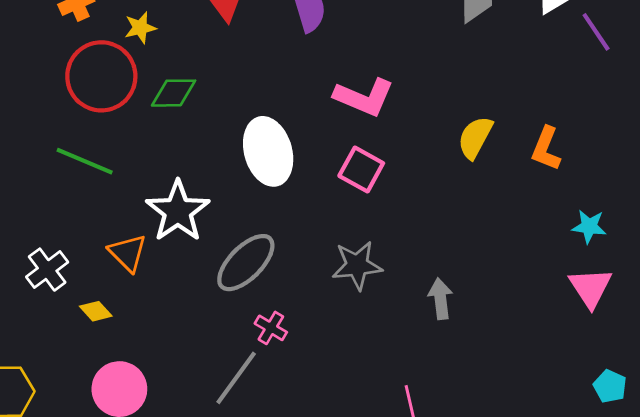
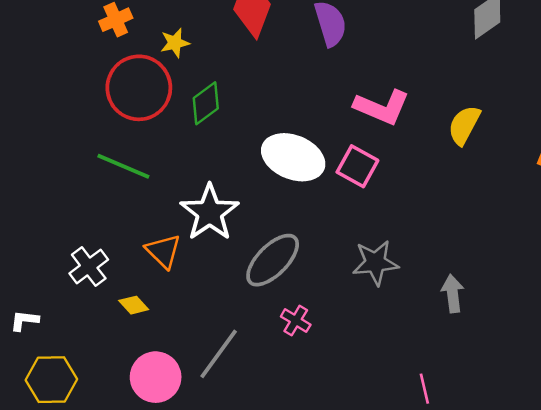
green diamond: (174, 93) -> (206, 103), turned -36
yellow semicircle: (475, 138) -> (464, 125), moved
white ellipse: (268, 151) -> (293, 157), turned -52
pink square: (361, 169) -> (357, 166), moved
gray line: (236, 378) -> (219, 354), moved

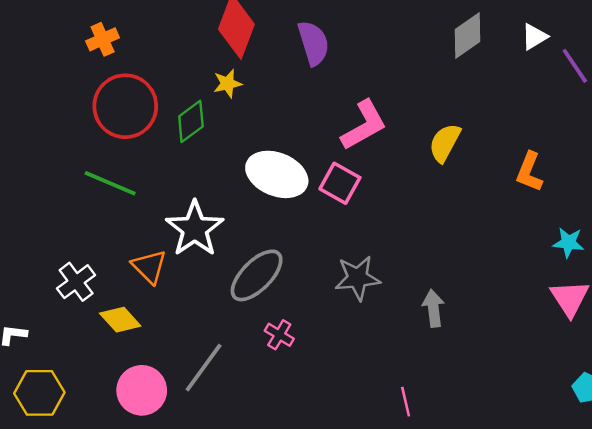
yellow star: (175, 43) -> (228, 83), moved
pink L-shape: (382, 107) -> (364, 125), turned -52
yellow diamond: (134, 305) -> (120, 320), size x1.4

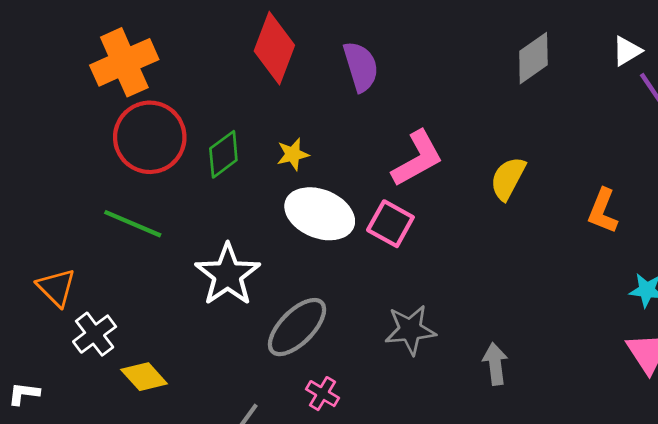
white triangle: (534, 37) -> (627, 51), moved
orange cross: (103, 39) -> (124, 62), size x1.8
yellow star: (228, 83) -> (293, 154), moved
orange triangle: (149, 267) -> (56, 287), moved

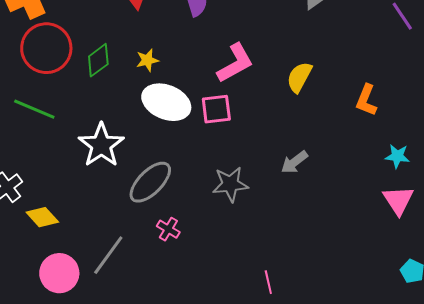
pink square: (390, 224) -> (216, 109), turned -36
gray arrow: (495, 364) -> (294, 162), moved, turned -120

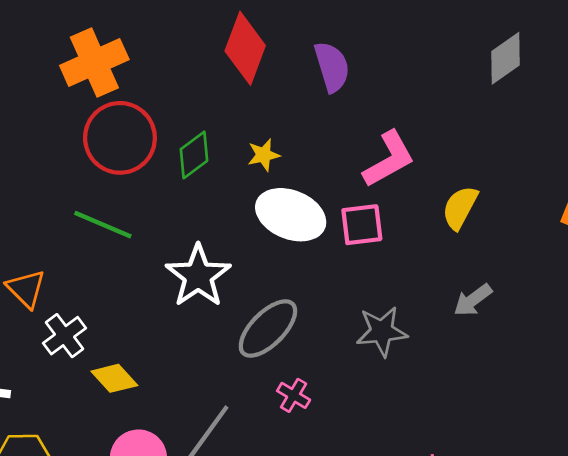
yellow semicircle: (299, 77) -> (460, 208), moved

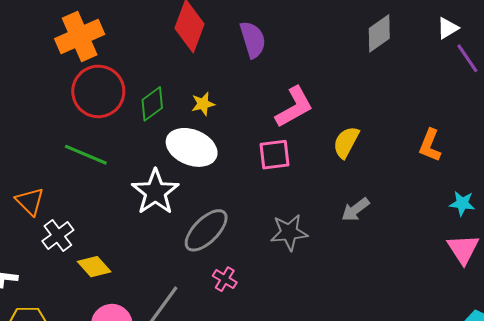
white ellipse: (291, 215) -> (192, 147), moved

